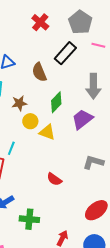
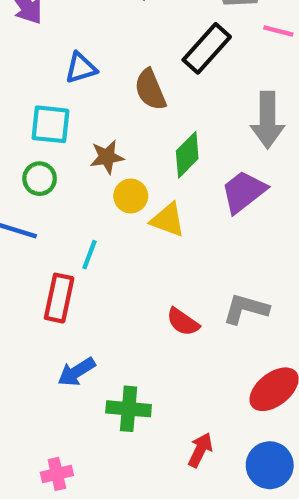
gray L-shape: (93, 162) -> (246, 309), moved

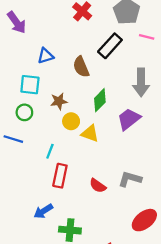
red rectangle: (59, 298) -> (60, 176), moved

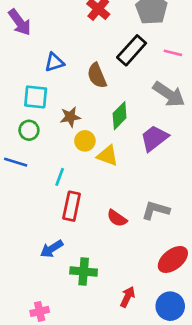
pink line: (147, 37) -> (173, 53), moved
gray arrow: (141, 82) -> (169, 94), turned -56

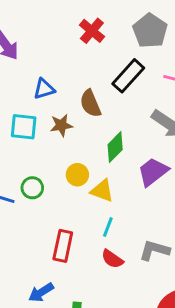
brown star: (70, 117) -> (61, 125), moved
green circle: (29, 130) -> (32, 188), moved
cyan line: (60, 177) -> (108, 227), moved

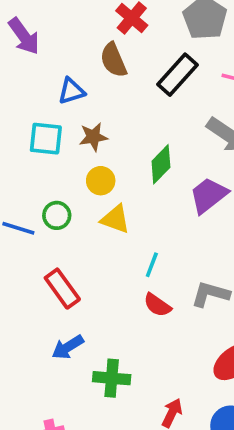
brown semicircle: (90, 103) -> (113, 60), moved
yellow circle: (77, 175) -> (101, 181), moved
yellow triangle: (102, 191) -> (115, 219), moved
red rectangle: (63, 246) -> (62, 289), moved, turned -48

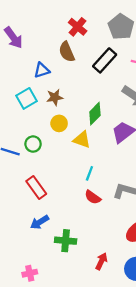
cyan square: (46, 139) -> (27, 98), turned -36
yellow triangle: (115, 219) -> (82, 140), moved

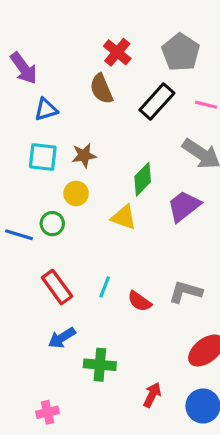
blue triangle: (42, 70) -> (46, 109), moved
cyan square: (27, 98) -> (43, 157), turned 36
yellow circle: (59, 123) -> (76, 193), moved
cyan line: (89, 173) -> (105, 287), moved

